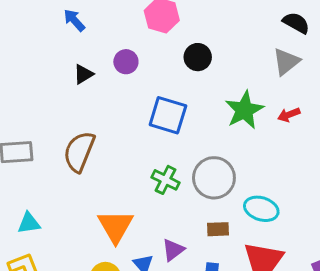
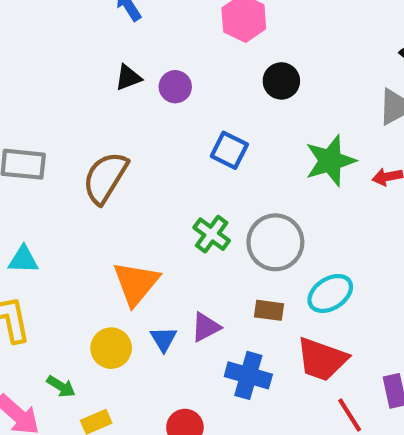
purple circle: (126, 62) -> (175, 87), moved
blue square: (168, 115) -> (229, 150), size x0.7
cyan ellipse: (261, 209) -> (330, 293), turned -60

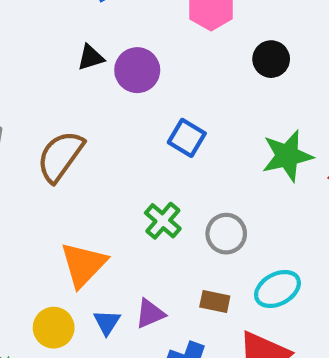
black circle: (281, 81) -> (271, 59), moved
purple circle: (175, 87) -> (137, 70), size x1.4
gray circle: (275, 242) -> (226, 234), size x0.7

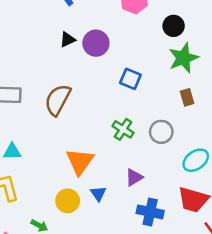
green star: (287, 156) -> (183, 58), moved
brown rectangle: (215, 301) -> (187, 97), moved, turned 70
purple triangle: (150, 314) -> (134, 177), moved

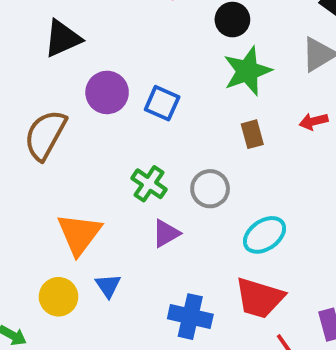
black triangle: (68, 39) -> (63, 39), size x1.5
purple circle: (96, 43) -> (107, 92), moved
purple triangle: (134, 177) -> (166, 233), moved

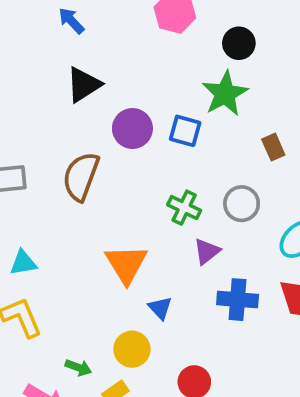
green star: (247, 71) -> (225, 94), moved
yellow circle: (59, 297) -> (132, 349), moved
blue cross: (190, 317) -> (238, 300), moved

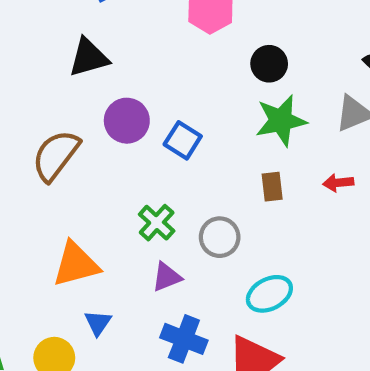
green star: (225, 94) -> (281, 121), moved
orange triangle: (126, 264) -> (76, 264), turned 30

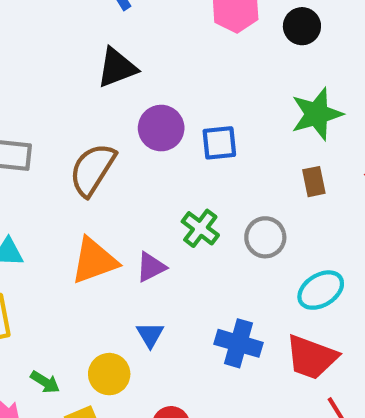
black circle: (269, 64) -> (302, 26), moved
blue square: (183, 140) -> (219, 143), turned -33
orange triangle: (76, 264) -> (94, 261), moved
purple triangle: (167, 277) -> (151, 267), moved

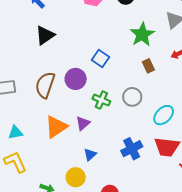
purple circle: (161, 128) -> (76, 79), moved
blue square: (219, 143) -> (101, 59), turned -36
blue triangle: (150, 335) -> (90, 155), turned 32
blue cross: (238, 343) -> (132, 149), turned -30

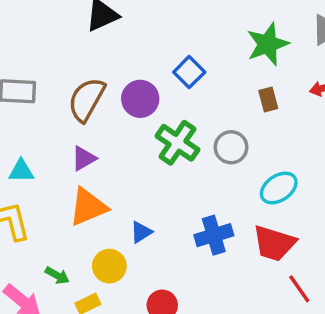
green cross: (101, 100) -> (177, 143), size x1.4
purple triangle: (83, 123) -> (84, 158), moved
orange triangle: (56, 127) -> (88, 207), moved

